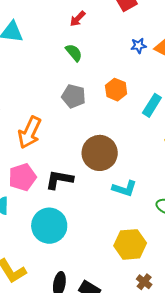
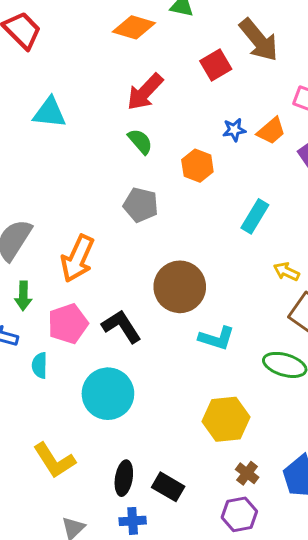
red arrow: (78, 19) -> (145, 92), size x1.6
orange hexagon: (116, 90) -> (197, 166), moved
black L-shape: (59, 180) -> (122, 326), turned 48

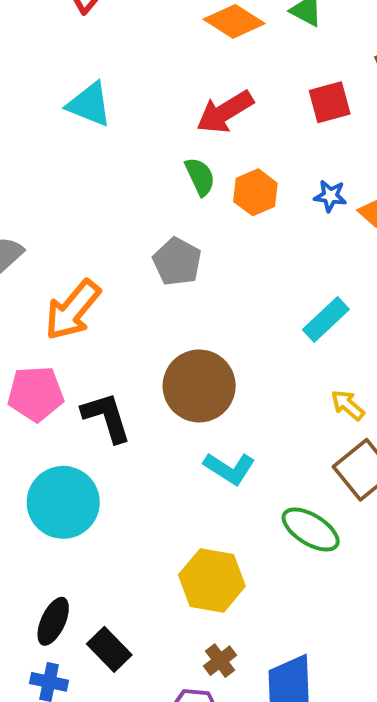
orange hexagon: (197, 166) -> (255, 192), moved

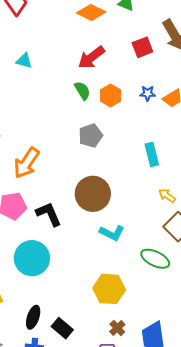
cyan triangle: (89, 104) -> (24, 61), size x0.7
gray pentagon: (177, 262) -> (91, 136), moved, turned 30
cyan rectangle: (326, 320) -> (152, 154), turned -55

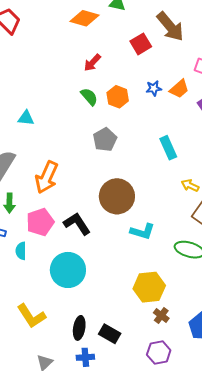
red arrow: (91, 57) -> (92, 63), size x0.7
cyan triangle: (24, 61) -> (26, 118), moved
brown cross: (117, 328) -> (161, 315), moved

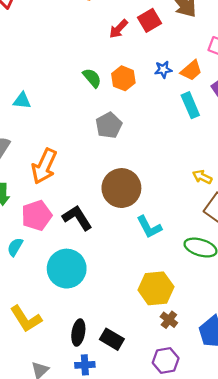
red arrow: (92, 63) -> (119, 29), moved
cyan rectangle: (168, 148) -> (190, 105), moved
cyan L-shape: (142, 231) -> (149, 227), turned 45
cyan semicircle: (21, 251) -> (15, 247), turned 30

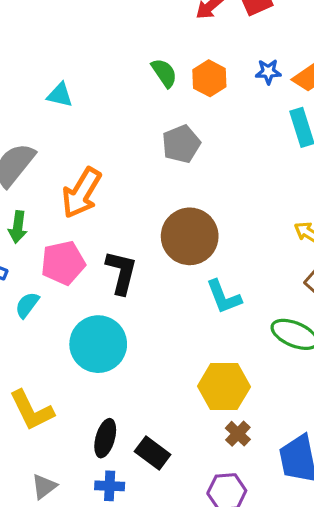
black L-shape: (77, 218) -> (121, 272), turned 40

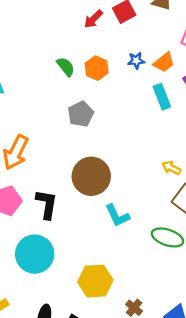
yellow hexagon: (224, 386) -> (95, 281), moved

